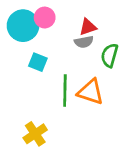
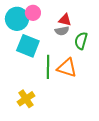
red triangle: (88, 27) -> (65, 20), turned 32
cyan square: (38, 62) -> (28, 46), size x1.6

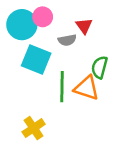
red triangle: (65, 20) -> (84, 26), turned 40
gray semicircle: (62, 31) -> (67, 40), moved
green semicircle: (81, 41) -> (100, 67), moved

